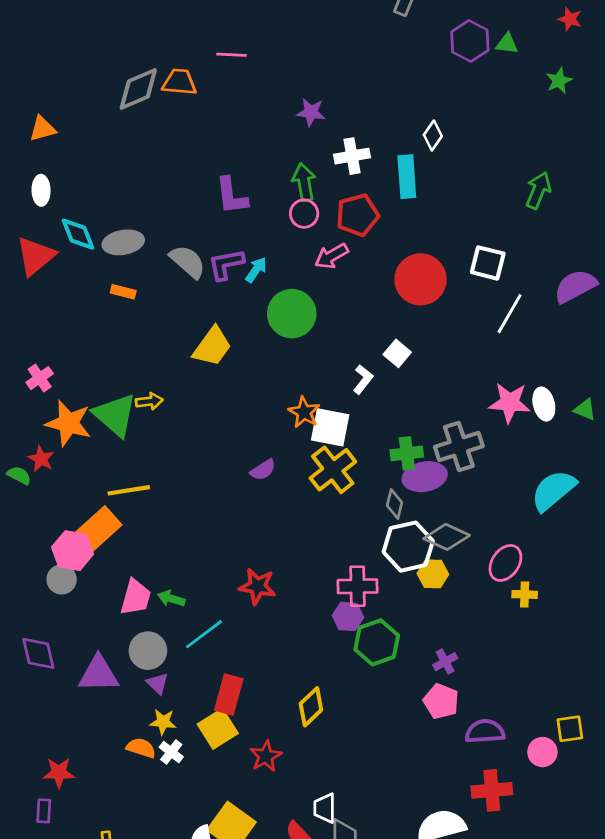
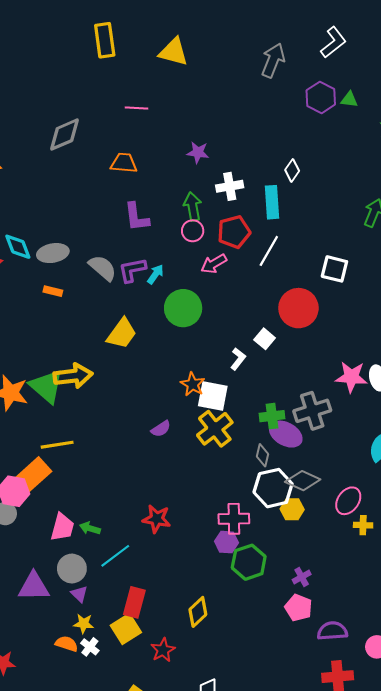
orange trapezoid: (179, 82) -> (124, 163), moved
red circle: (421, 279) -> (298, 308), moved
white line: (510, 314) -> (269, 251), moved
yellow arrow: (149, 401) -> (73, 376), size x1.8
purple ellipse: (425, 477) -> (286, 434), turned 40

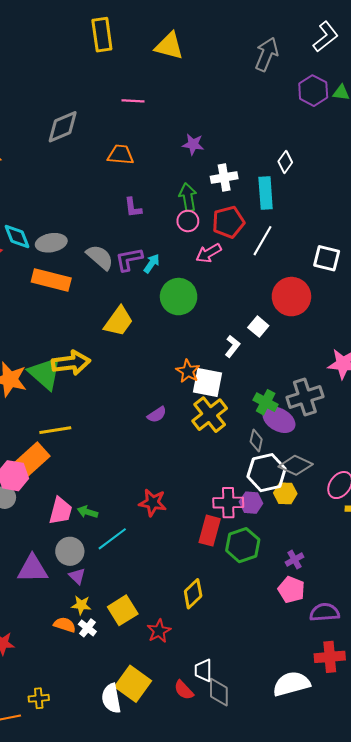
purple L-shape: (136, 217) -> (133, 208), size x0.7
orange rectangle: (53, 291) -> (51, 280), size x2.0
green cross: (272, 416) -> (266, 402), turned 35
purple hexagon: (226, 542) -> (251, 503), moved
red rectangle: (134, 602) -> (210, 531), moved

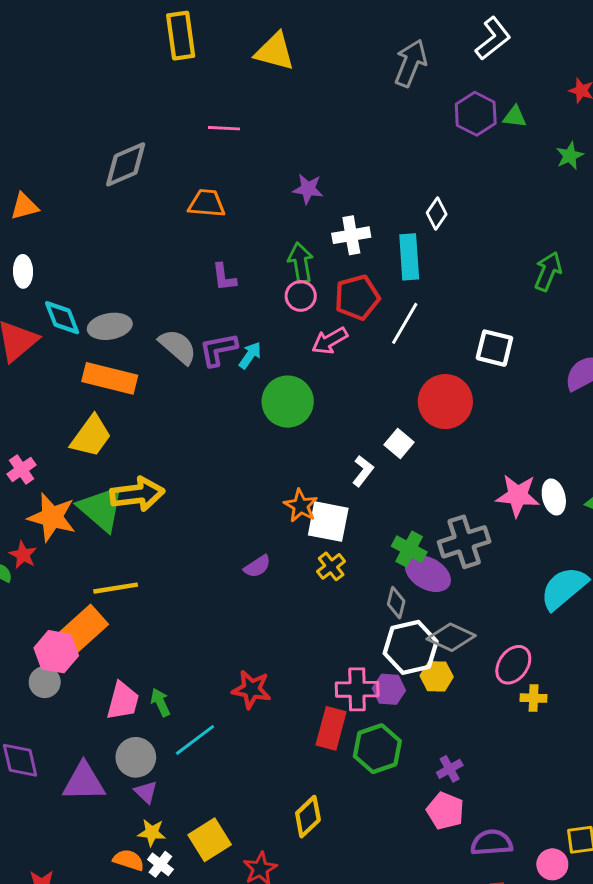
yellow trapezoid: (119, 321) -> (91, 436), moved
yellow cross: (210, 415) -> (331, 566), size x0.6
green arrow: (87, 512) -> (160, 702), turned 48

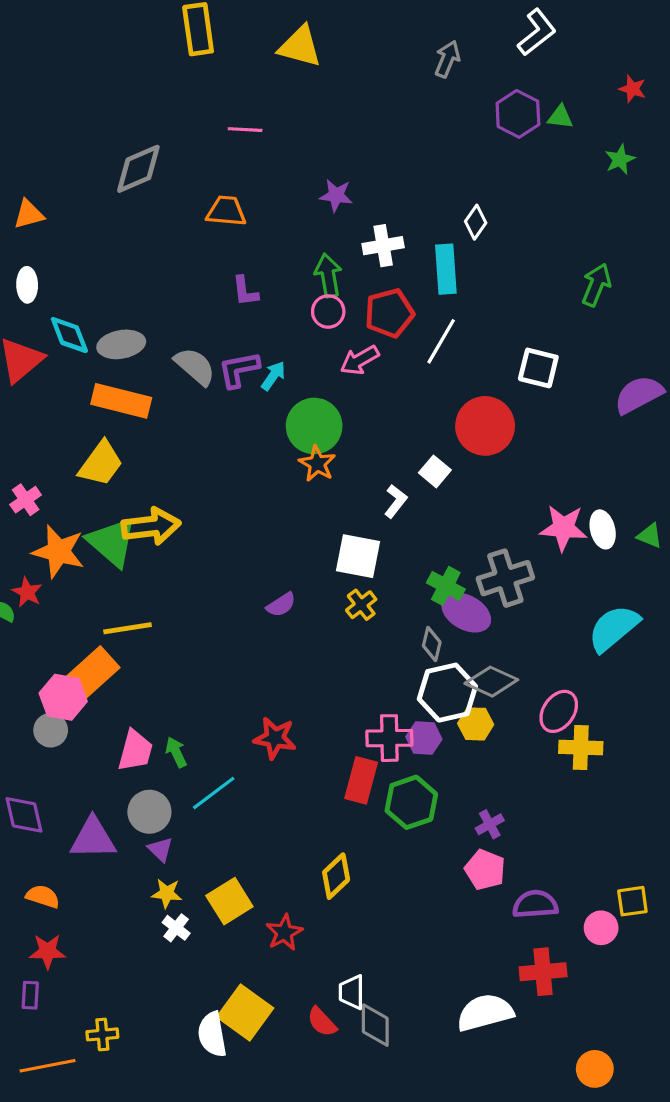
gray arrow: (411, 63) -> (447, 59), size x0.7
orange star: (301, 506) -> (317, 464), moved
yellow cross: (534, 698) -> (581, 747), size x1.5
orange semicircle: (129, 860) -> (43, 896), moved

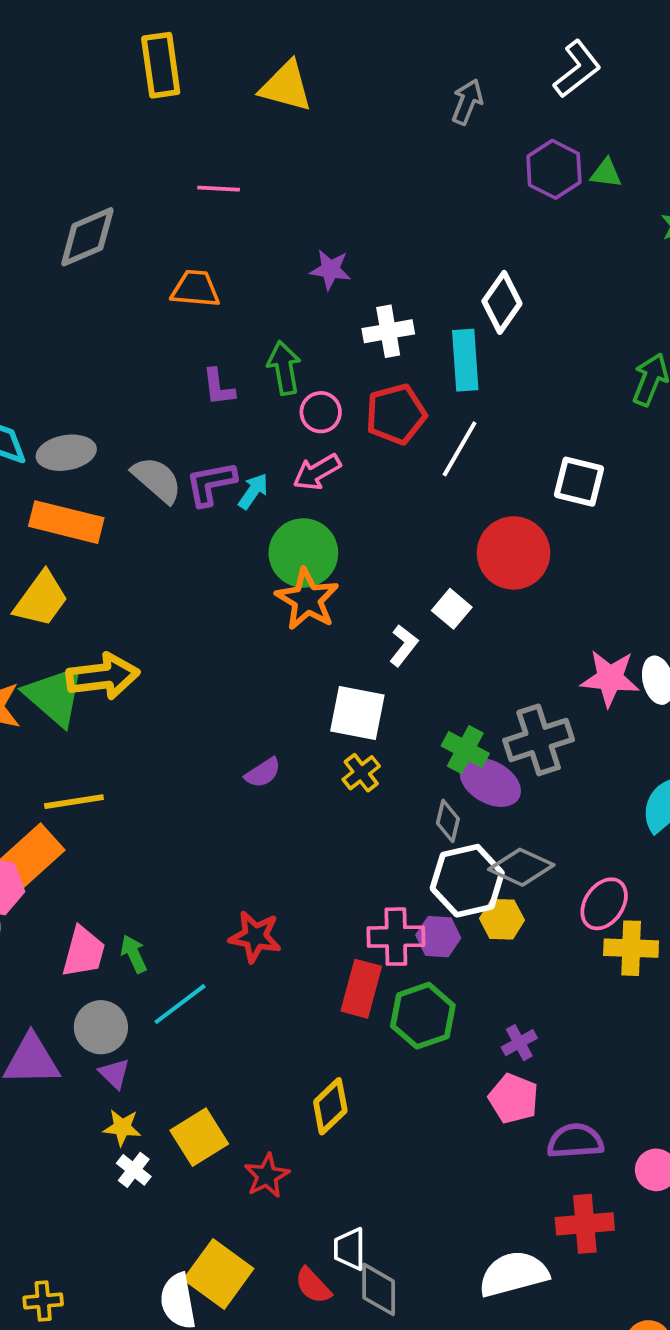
white diamond: (476, 222) -> (502, 302), size x1.4
green arrow: (328, 275) -> (284, 368), moved
pink arrow: (360, 360) -> (317, 472), moved
orange star: (317, 464) -> (307, 599), size x1.4

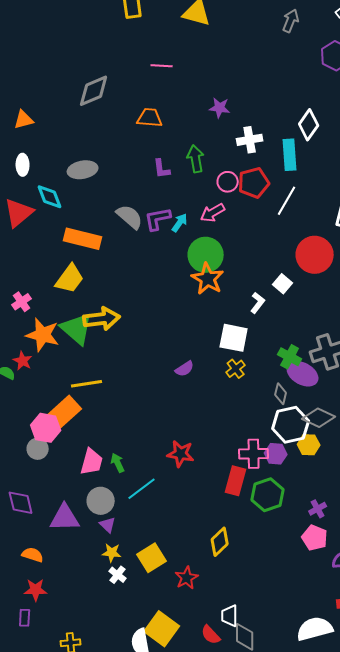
pink circle: (321, 412) -> (228, 182), moved
gray ellipse: (66, 453) -> (83, 170), moved

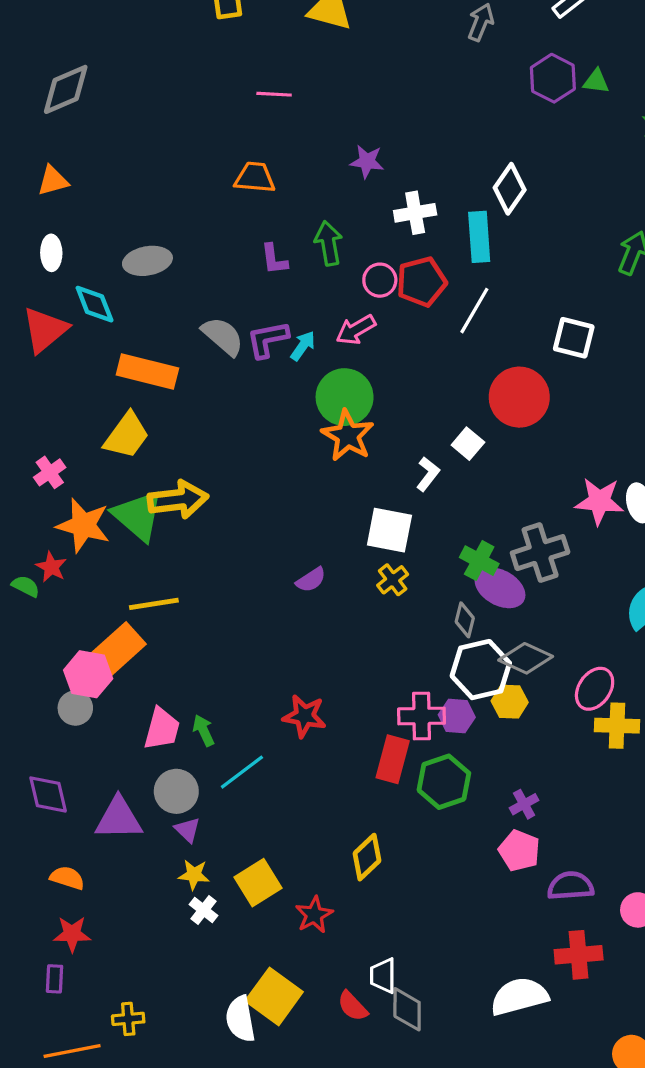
gray diamond: (94, 91) -> (66, 89), moved

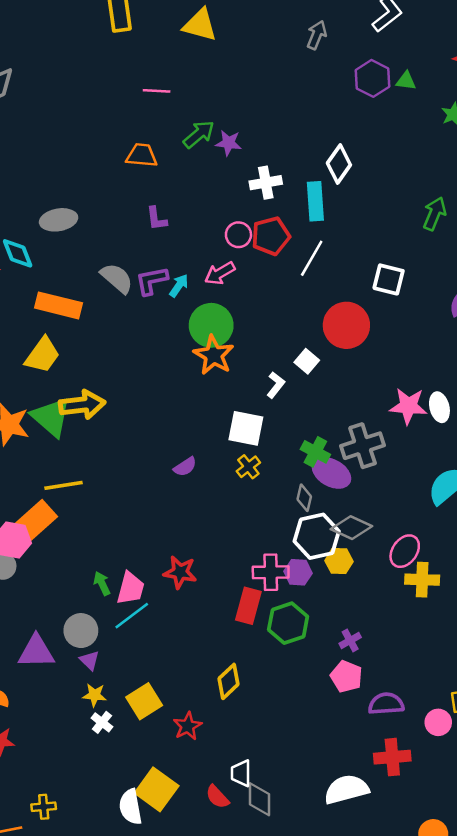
green arrow: (329, 243) -> (199, 134), moved, turned 60
pink trapezoid: (162, 729) -> (131, 588), moved

